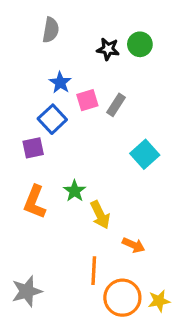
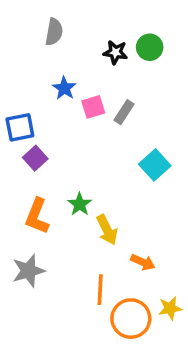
blue square: (52, 119) -> (20, 127), moved, turned 32
purple square: (33, 148) -> (35, 158), turned -30
gray star: (27, 291) -> (28, 271), moved
yellow star: (159, 301) -> (170, 308), moved

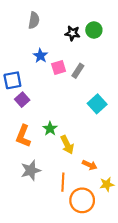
gray star: (28, 271) -> (31, 170), moved
yellow star: (170, 308) -> (107, 184), moved

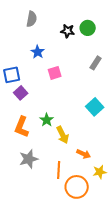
pink square: (59, 68) -> (55, 73), moved
gray rectangle: (78, 71) -> (96, 63), moved
cyan square: (97, 104) -> (95, 107), moved

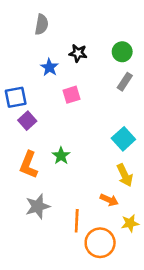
green circle: (88, 28) -> (122, 52), moved
black star: (68, 31) -> (78, 53), moved
yellow arrow: (63, 135) -> (125, 175), moved

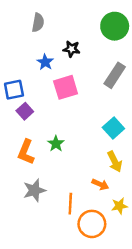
green circle: (122, 52) -> (115, 26), moved, size x1.5
gray rectangle: (125, 82) -> (115, 75), size x1.5
pink square: (71, 95) -> (66, 87), size x1.5

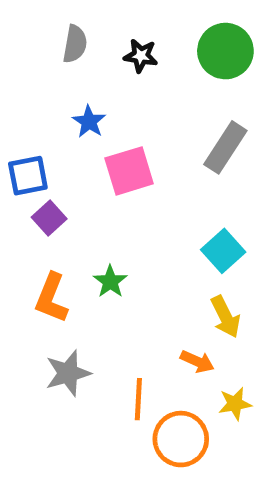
black star: (72, 49) -> (141, 56), moved

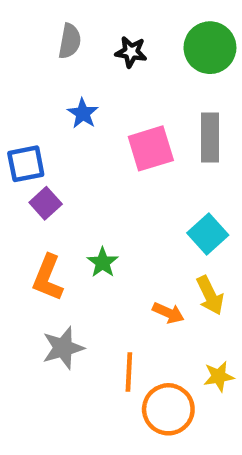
gray rectangle: (225, 147) -> (210, 138), turned -33
pink square: (129, 171) -> (151, 148), moved
orange arrow: (197, 361) -> (168, 313), moved

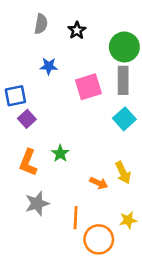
green circle: (210, 48) -> (124, 47), moved
black star: (131, 52) -> (77, 30), turned 30
blue star: (83, 113) -> (49, 66), turned -30
cyan square: (208, 234) -> (124, 119), moved

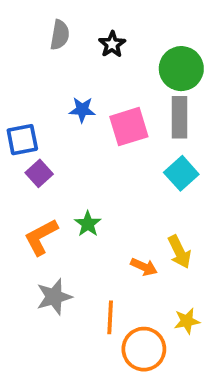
blue star: (49, 66) -> (82, 110), moved
orange L-shape: (28, 162) -> (41, 237), turned 40

